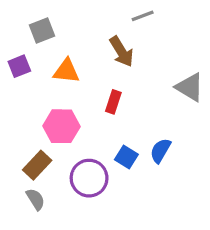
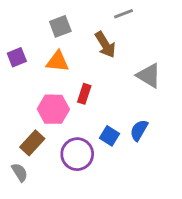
gray square: (42, 31) -> (60, 26), moved
gray triangle: (190, 87) -> (149, 76), moved
red rectangle: (113, 102) -> (84, 94), moved
gray semicircle: (36, 199) -> (20, 172), moved

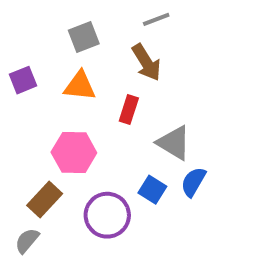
gray line: (124, 14) -> (156, 19), moved
gray triangle: (149, 76) -> (174, 143), moved
red rectangle: (84, 94) -> (129, 109), moved
gray semicircle: (20, 172) -> (27, 241), turned -108

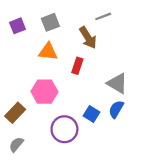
gray line: (156, 19) -> (103, 16), moved
purple square: (23, 80) -> (17, 26), moved
gray triangle: (174, 143) -> (117, 83), moved
brown rectangle: (45, 200) -> (15, 113), moved

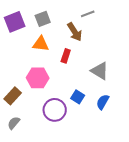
purple square: (17, 26) -> (15, 22), size x1.5
blue semicircle: (116, 109) -> (103, 102), moved

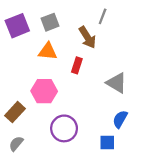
gray line: (88, 14) -> (103, 16), turned -48
blue square: (78, 97) -> (107, 142), moved, turned -32

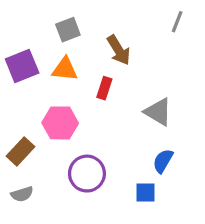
gray line: (103, 16) -> (177, 22), moved
purple square: (17, 26) -> (22, 66), moved
gray semicircle: (16, 144) -> (22, 194), turned -147

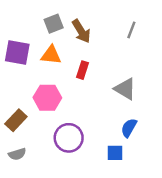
gray line: (177, 22) -> (131, 30), moved
brown arrow: (119, 50) -> (81, 31), moved
purple square: (22, 66) -> (17, 52), turned 32

